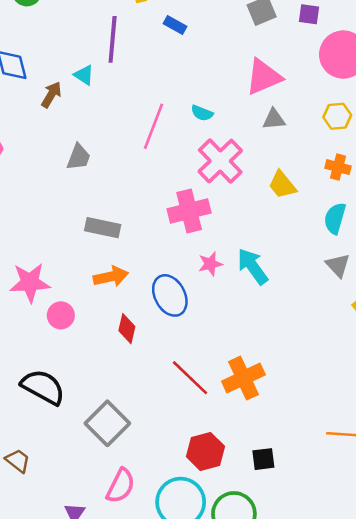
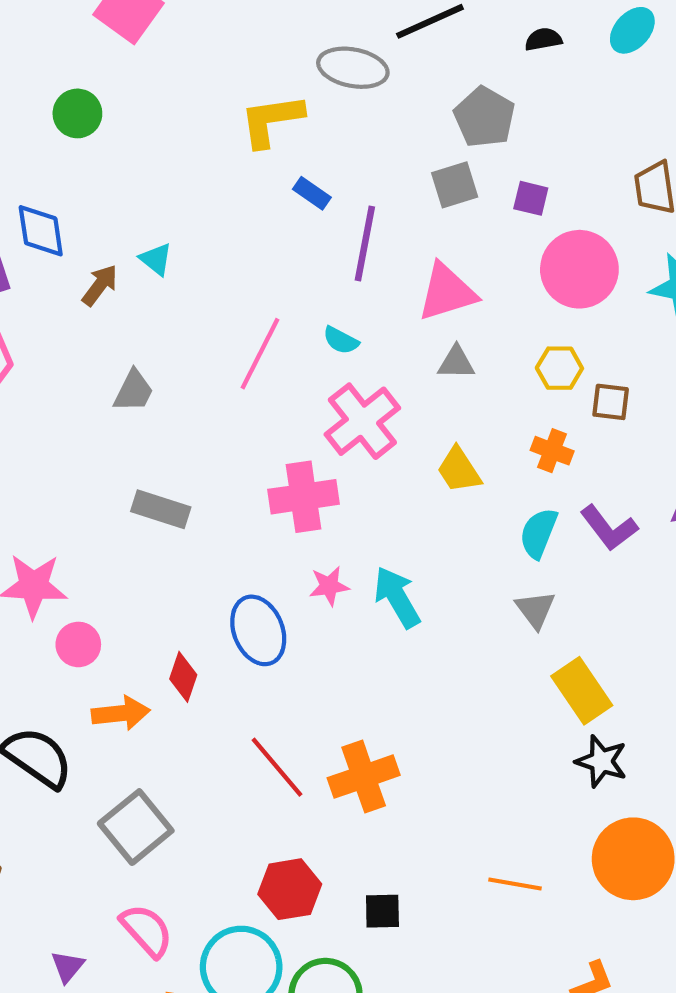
purple line: (113, 39) -> (365, 244), moved
orange arrow: (111, 277) -> (121, 713), moved
pink semicircle: (121, 486) -> (147, 931), turned -75

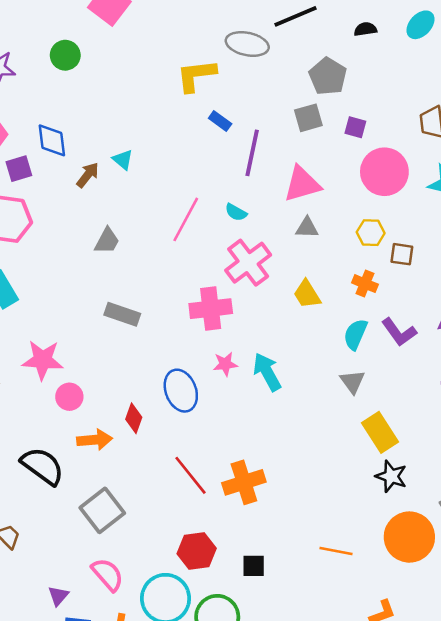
green circle: (77, 113) -> (65, 55), moved

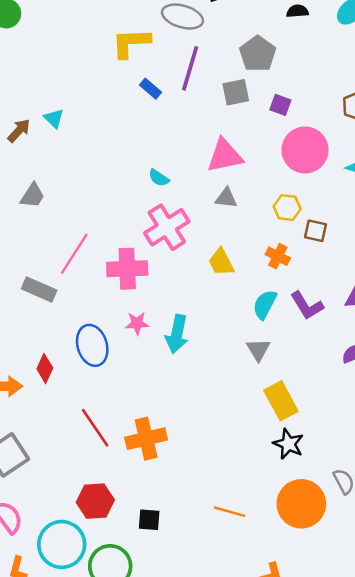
purple line: (252, 153) -> (190, 68), moved
pink line: (186, 219) -> (74, 254), moved
gray rectangle: (122, 314) -> (39, 290), moved
cyan arrow: (267, 372) -> (177, 334), turned -144

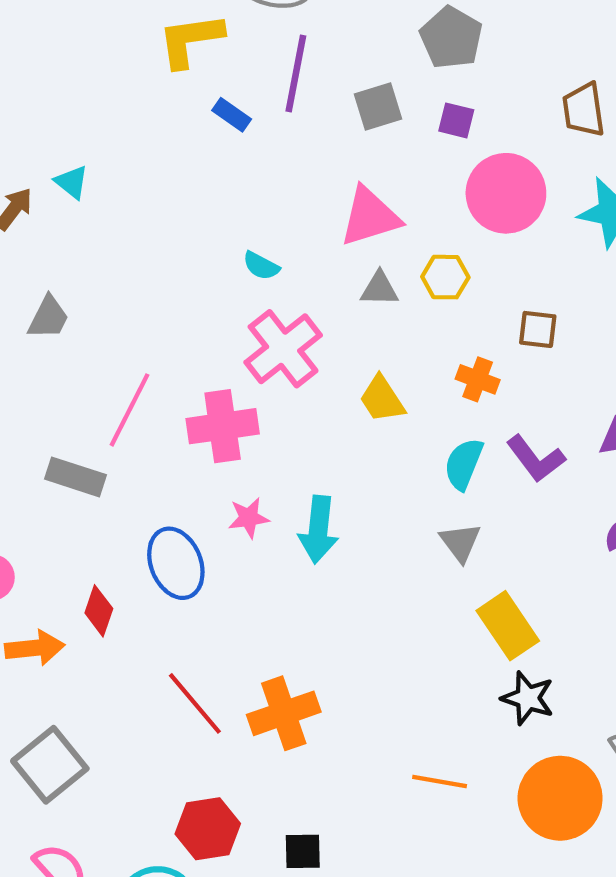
gray pentagon: (258, 54) -> (451, 38), moved
yellow hexagon: (287, 208) -> (445, 277), moved
orange line: (230, 512) -> (440, 781), moved

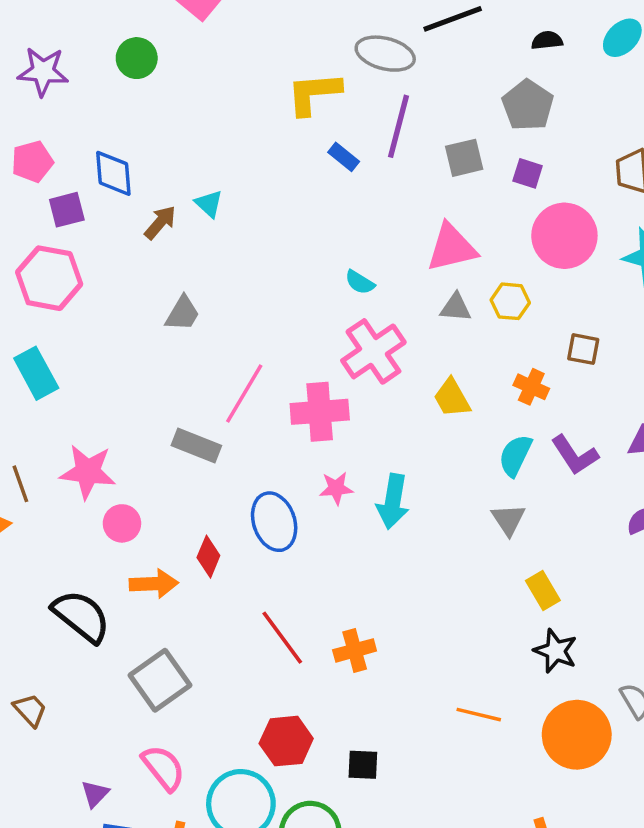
yellow rectangle: (508, 626) -> (543, 590), size x0.7
orange cross: (284, 713) -> (355, 650), size x0.7

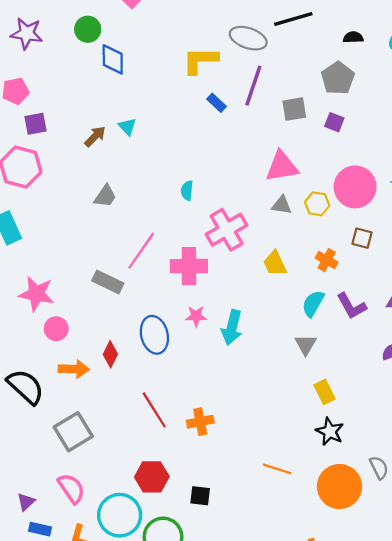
blue diamond: (113, 173) -> (113, 59), moved
pink circle: (564, 236) -> (355, 187), moved
cyan semicircle: (360, 282) -> (187, 191), moved, turned 60

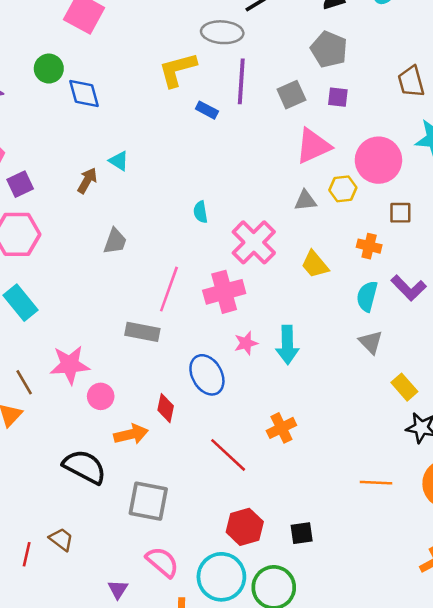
pink triangle: (282, 166) -> (313, 146), moved
orange cross: (200, 422) -> (281, 428), moved
gray square: (73, 432) -> (148, 501), turned -33

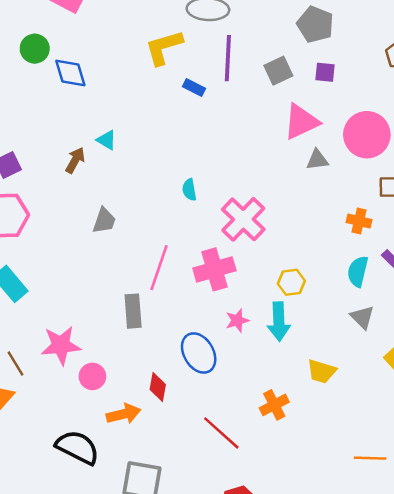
yellow hexagon: (343, 189) -> (291, 282), moved
gray triangle: (305, 201) -> (317, 160), moved
yellow trapezoid: (315, 264) -> (321, 371), moved, turned -32
gray rectangle: (142, 332) -> (133, 311), turned 76

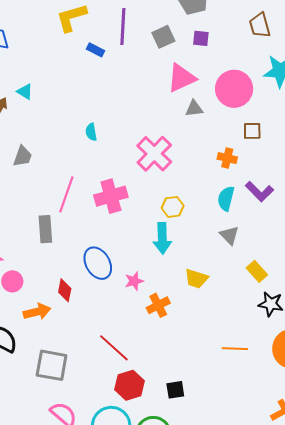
pink cross: (243, 219) -> (154, 154), moved
pink star: (237, 320) -> (134, 281), moved
red line: (221, 433) -> (114, 348), moved

